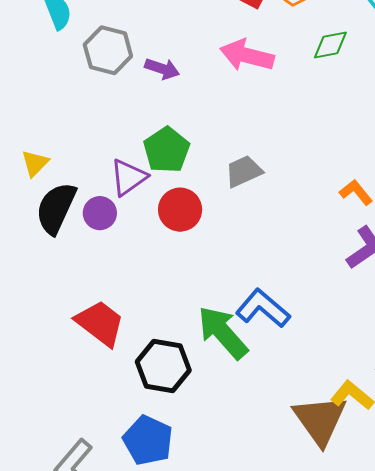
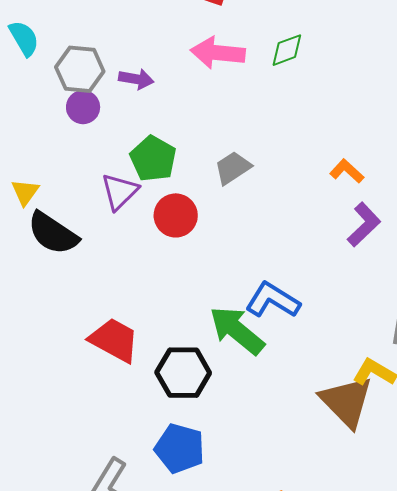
green diamond: (330, 45) -> (287, 50), moved
black semicircle: (56, 208) -> (53, 233), turned -72
purple circle: (100, 213) -> (83, 107), moved

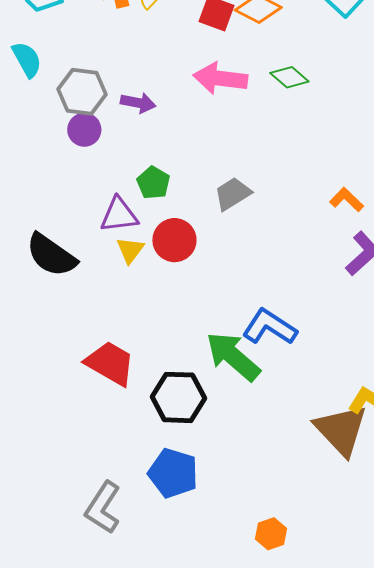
green diamond: (287, 50) -> (289, 77), turned 60
green pentagon: (153, 159) -> (153, 183), size x0.7
yellow triangle: (25, 192) -> (130, 250), moved
purple triangle: (120, 192) -> (119, 215), turned 36

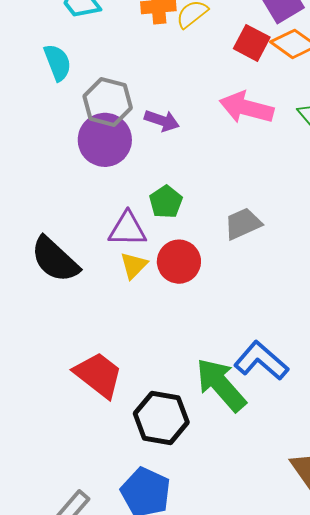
purple circle: (84, 130) -> (105, 140), size x1.6

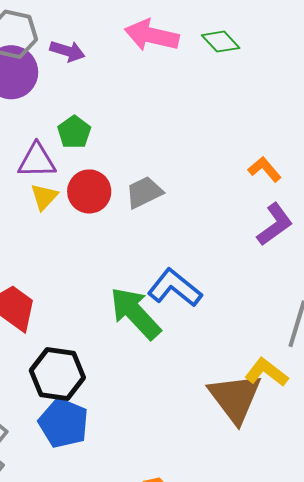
gray trapezoid: (243, 224) -> (144, 192), moved
black hexagon: (161, 418) -> (57, 374), moved

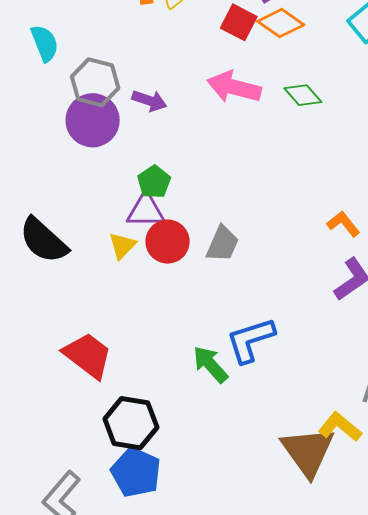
purple triangle: (37, 161) -> (146, 211), moved
gray trapezoid: (144, 192) -> (222, 244), turned 138
blue L-shape: (175, 288) -> (250, 340), turned -58
green arrow: (135, 313) -> (210, 364), size x0.7

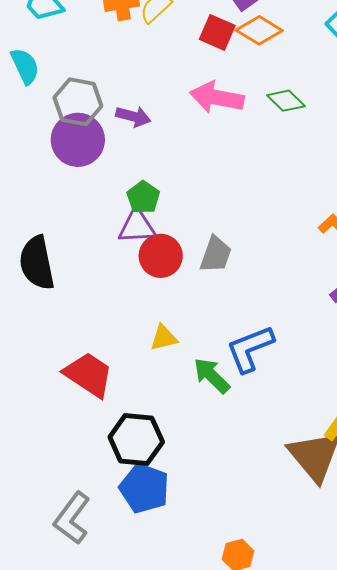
black semicircle: (43, 240) -> (37, 263), turned 40
yellow triangle: (122, 246) -> (164, 338), moved, turned 36

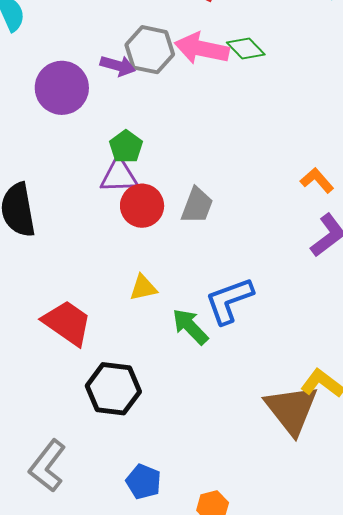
green diamond: (286, 101) -> (246, 48), moved
gray hexagon: (78, 102) -> (150, 50), moved
blue pentagon: (144, 488) -> (144, 482), moved, size x0.7

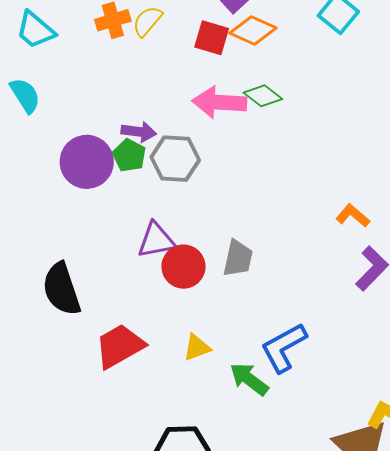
gray hexagon: (150, 50) -> (175, 159), moved
green pentagon: (126, 147) -> (129, 155), moved
red trapezoid: (67, 323) -> (120, 346), moved, turned -56

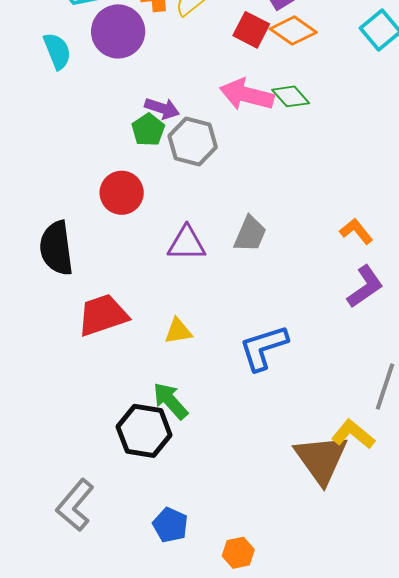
purple circle: (87, 162) -> (118, 31), moved
purple triangle: (156, 240) -> (187, 243), moved
gray trapezoid: (238, 258) -> (250, 234), moved
red circle: (183, 267) -> (122, 193), moved
green arrow: (249, 379) -> (170, 401), moved

